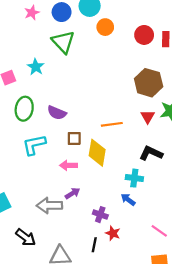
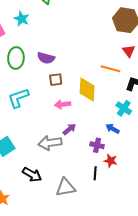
orange line: (112, 124) -> (110, 69), moved, turned 30
brown square: (74, 139) -> (56, 80), moved
cyan L-shape: (34, 145) -> (18, 98), moved
cyan cross: (134, 178) -> (124, 108), turned 35
blue arrow: (128, 199) -> (112, 129), moved

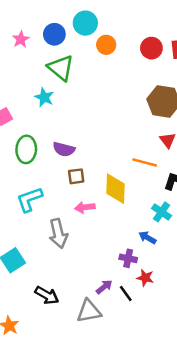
cyan star: (22, 19) -> (44, 97), moved
purple arrow: (69, 129) -> (104, 287), moved
gray arrow: (50, 143) -> (58, 233), moved, turned -95
black line: (95, 173) -> (126, 294), turned -40

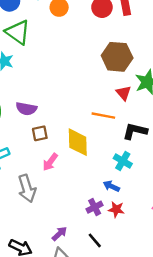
pink arrow: (85, 207) -> (50, 162), turned -42
purple cross: (128, 258) -> (95, 207), turned -35
red star: (145, 278) -> (116, 209), moved
purple arrow: (104, 287) -> (59, 234), moved

